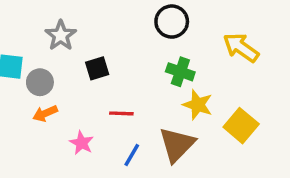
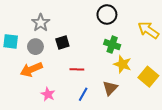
gray circle: (40, 82) -> (35, 47), moved
orange arrow: (45, 113) -> (31, 69), size x1.5
pink star: (82, 143) -> (48, 94), moved
brown triangle: (177, 145) -> (110, 88), size x0.7

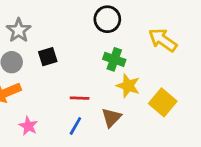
red line: (77, 69) -> (80, 98), moved

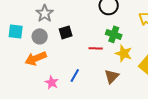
red line: (80, 98) -> (96, 48), moved
blue line: (75, 126) -> (75, 75), moved

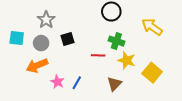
pink star: (52, 82) -> (57, 82), moved

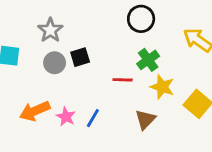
green cross: (116, 41) -> (148, 60), turned 35
gray circle: (41, 43) -> (55, 63), moved
orange arrow: (37, 65) -> (35, 111), moved

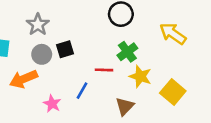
orange arrow: (35, 111) -> (24, 79), moved
blue line: (93, 118) -> (82, 91), moved

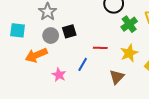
green cross: (127, 52) -> (129, 24), moved
yellow star: (140, 76) -> (129, 53), turned 30

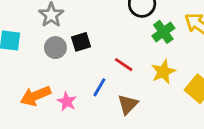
red line: (100, 48) -> (124, 65), turned 32
orange arrow: (36, 55) -> (36, 96), moved
brown triangle: (117, 77) -> (128, 104), moved

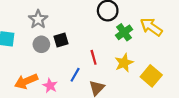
red line: (124, 65) -> (94, 57), turned 40

